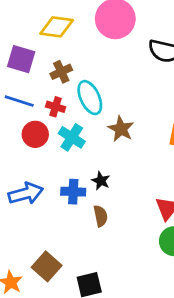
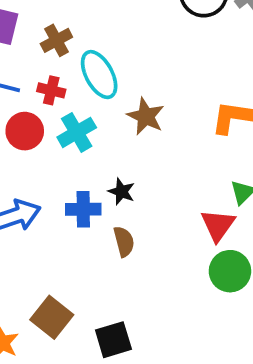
cyan cross: (72, 137) -> (77, 132), turned 30

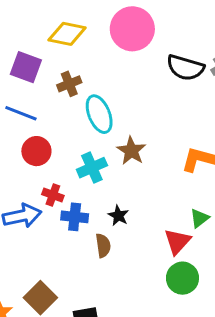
red cross: (51, 90) -> (53, 195), moved
cyan cross: (77, 132) -> (92, 168), moved
black star: (121, 192) -> (118, 216), moved

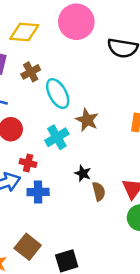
blue cross: (75, 217) -> (38, 192), moved
brown semicircle: (103, 246) -> (99, 191), moved

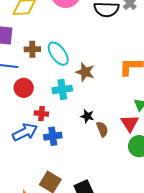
brown cross: (31, 72) -> (32, 49), moved, turned 35
cyan cross: (57, 137) -> (62, 89), turned 30

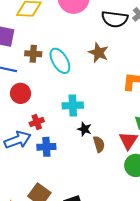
brown star: (85, 72) -> (98, 53), moved
cyan cross: (62, 89) -> (73, 105), moved
red cross: (41, 114) -> (37, 122), turned -32

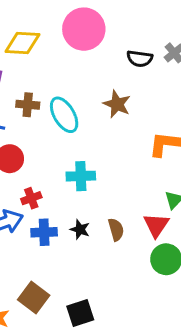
black semicircle: (115, 19) -> (140, 59), size x0.7
black star: (84, 129) -> (80, 229), moved

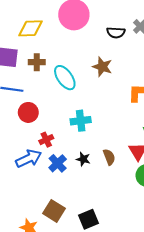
brown cross: (28, 105) -> (37, 62), moved
blue cross: (44, 232) -> (58, 163), turned -36

